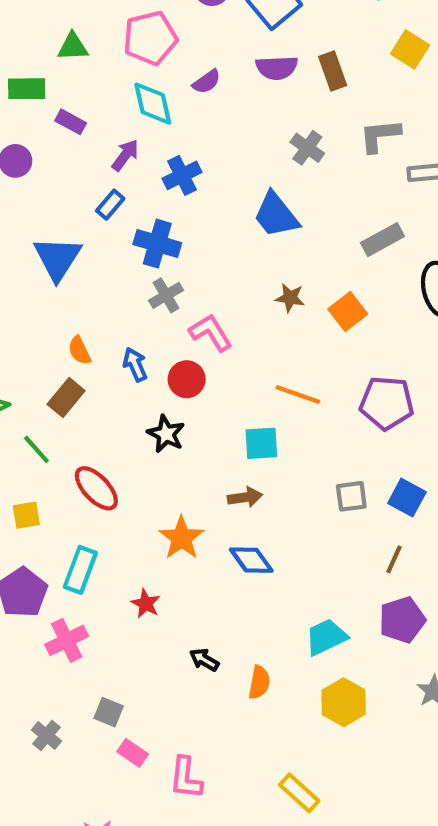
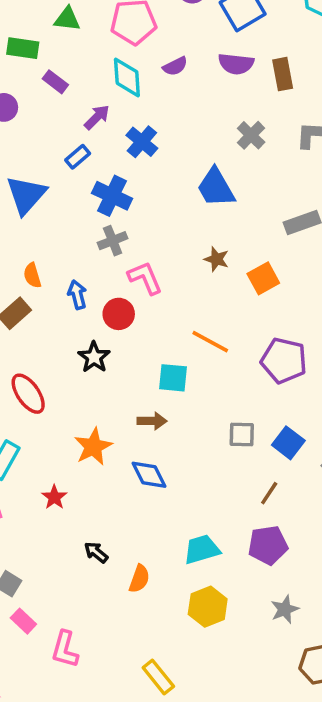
blue cross: (182, 175) -> (142, 142), turned -32

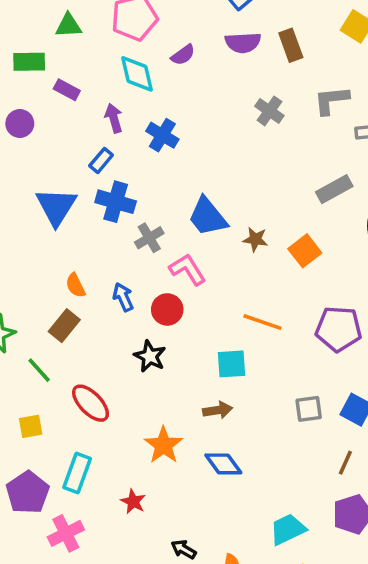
purple arrow: (97, 117) -> (114, 118), turned -52
blue trapezoid: (216, 188) -> (208, 217), moved
blue cross: (112, 196) -> (116, 202), moved

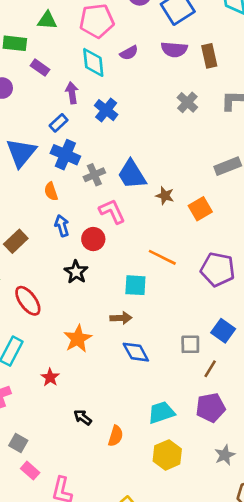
gray cross: (149, 238) -> (94, 175), moved
orange semicircle: (75, 285) -> (51, 191), moved
gray square: (309, 409) -> (190, 344), moved
blue diamond: (223, 464) -> (136, 352), moved

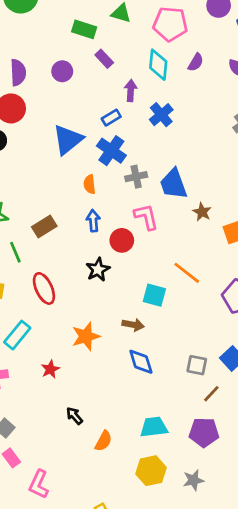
purple semicircle: (129, 53) -> (196, 62), turned -42
gray star: (225, 455) -> (193, 480), moved

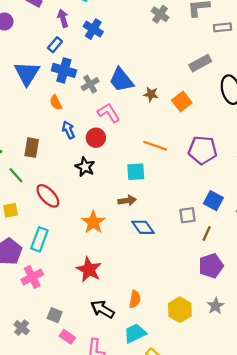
brown rectangle: (44, 227) -> (32, 148), turned -30
red star: (50, 369) -> (89, 270), moved, size x1.6
black arrow: (74, 416) -> (102, 309), moved, size x1.5
cyan trapezoid: (154, 427) -> (135, 333), moved

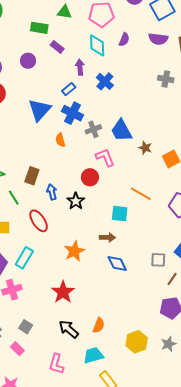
gray cross: (160, 14) -> (166, 79), turned -35
blue arrow: (68, 130) -> (52, 192), moved
pink rectangle: (67, 337) -> (17, 349), moved

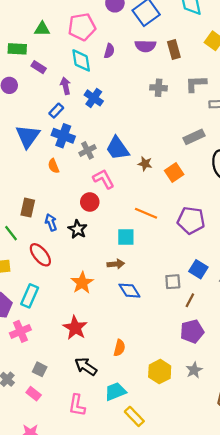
orange semicircle: (99, 325) -> (119, 348), moved

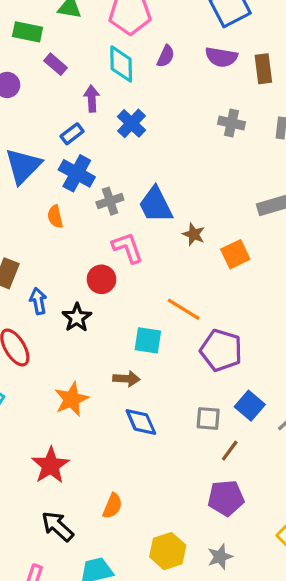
purple pentagon: (191, 220) -> (221, 350), moved

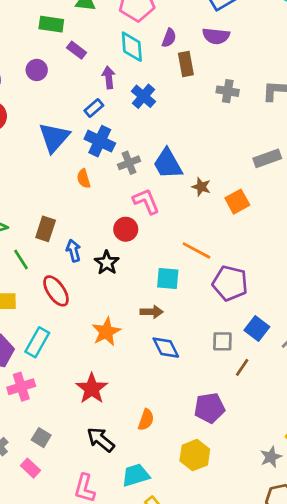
brown rectangle: (263, 69) -> (186, 64), moved
purple pentagon: (226, 498) -> (209, 408), moved
gray star: (220, 557) -> (271, 457), moved

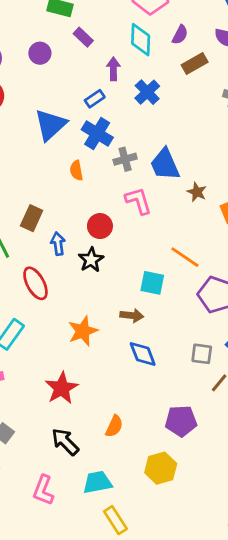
brown rectangle: (186, 64) -> (195, 63), turned 65
red circle: (126, 229) -> (100, 226), moved

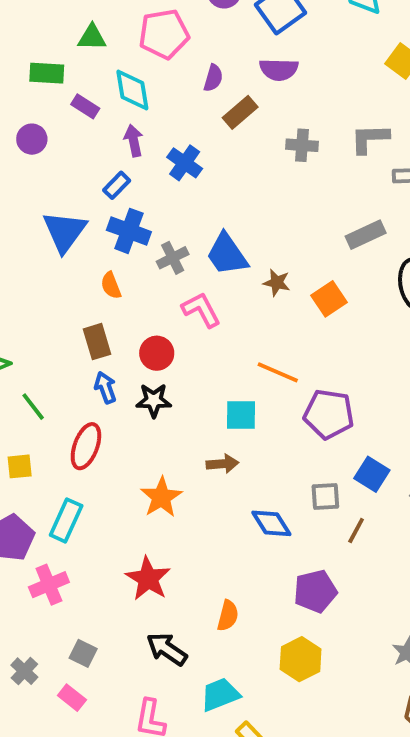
cyan diamond: (141, 40) -> (132, 90), moved
brown rectangle: (32, 218) -> (97, 342), moved, turned -30
black star: (91, 260) -> (154, 400), turned -30
red ellipse: (35, 283) -> (86, 446), turned 60
blue diamond: (143, 354) -> (271, 523), moved

